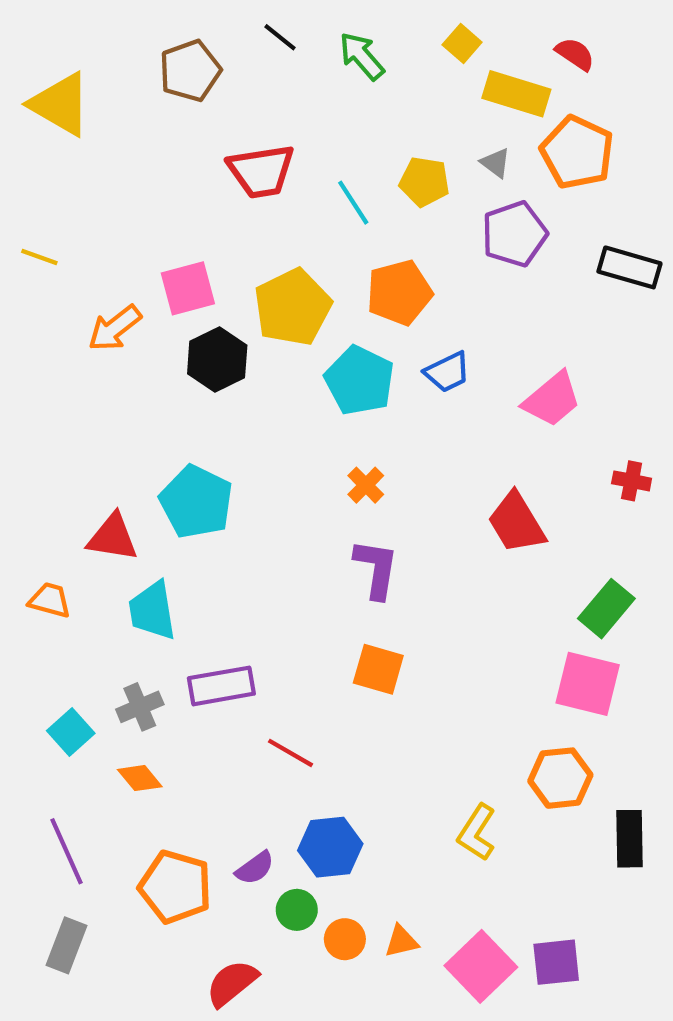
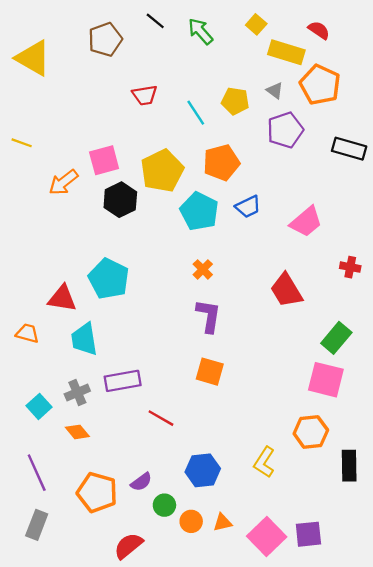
red trapezoid: (261, 171) -> (145, 95), size x0.7
blue hexagon: (330, 847) -> (203, 470), moved

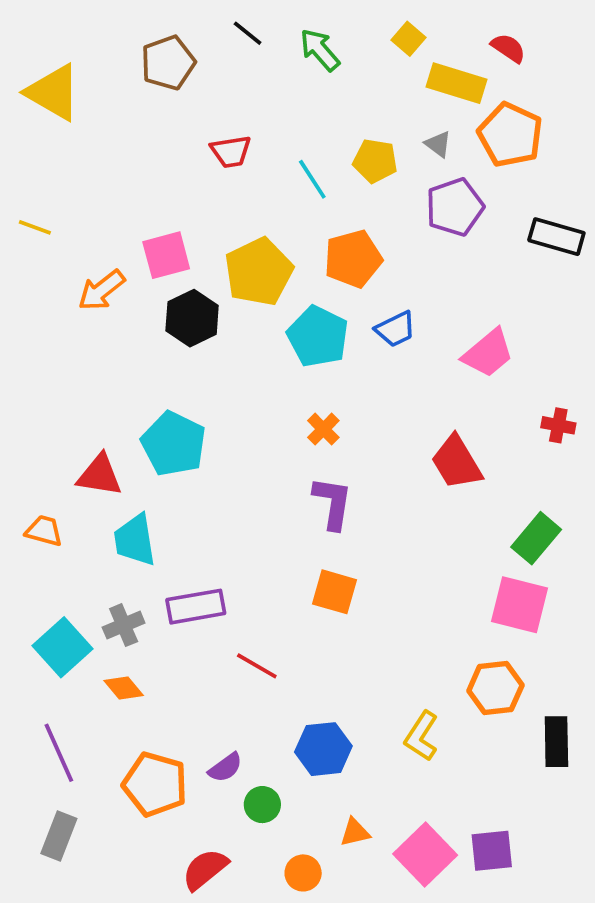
cyan square: (39, 406) -> (63, 647), size x1.4
orange circle: (191, 521) -> (303, 873), moved

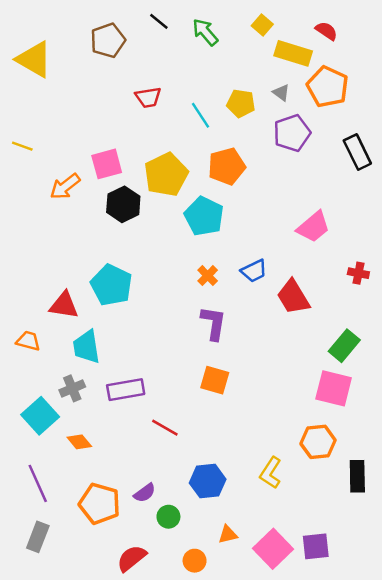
black rectangle: (556, 237) -> (357, 152), turned 48
blue trapezoid: (396, 329) -> (254, 271), moved
gray cross: (124, 625) -> (72, 388), moved

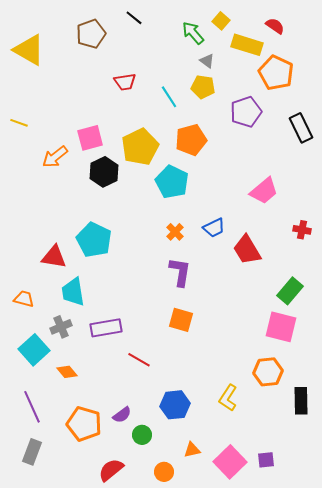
green arrow: (205, 32) -> (193, 33), moved
gray triangle: (281, 93) -> (207, 61), moved
orange trapezoid: (28, 341) -> (24, 299), moved
purple square: (316, 546) -> (266, 460), size x0.7

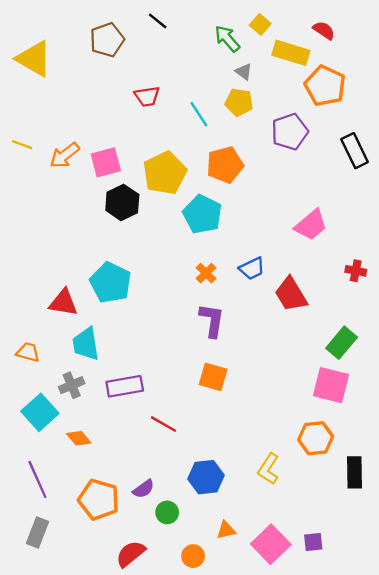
orange arrow: (55, 157) -> (65, 155), moved

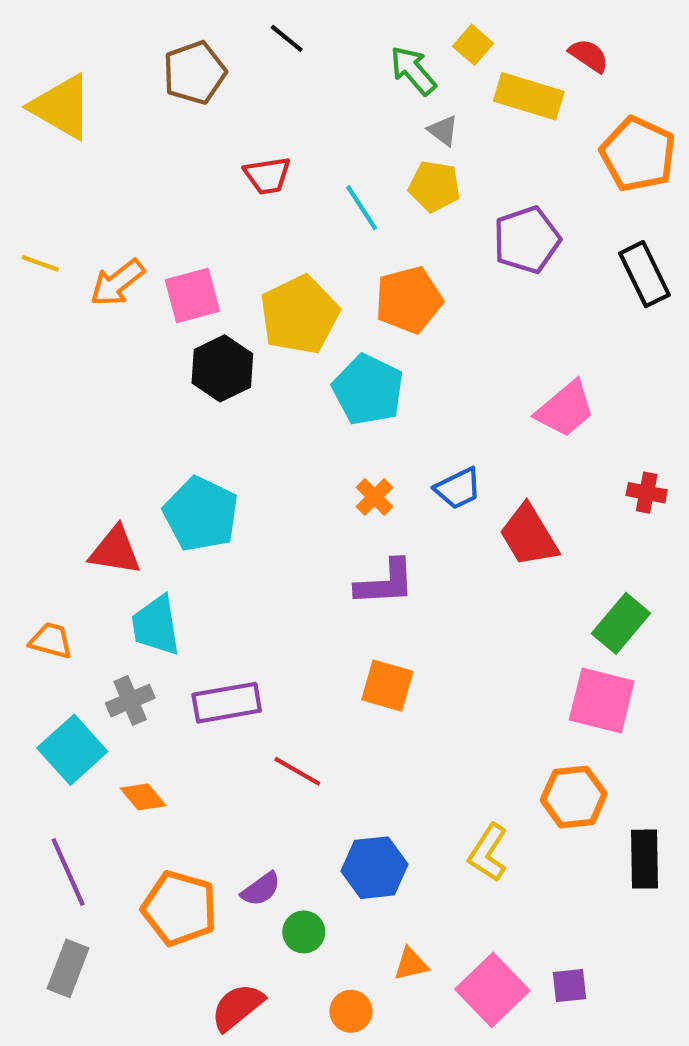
orange pentagon: (325, 86) -> (638, 154), moved
purple L-shape: (212, 320) -> (385, 583), turned 78

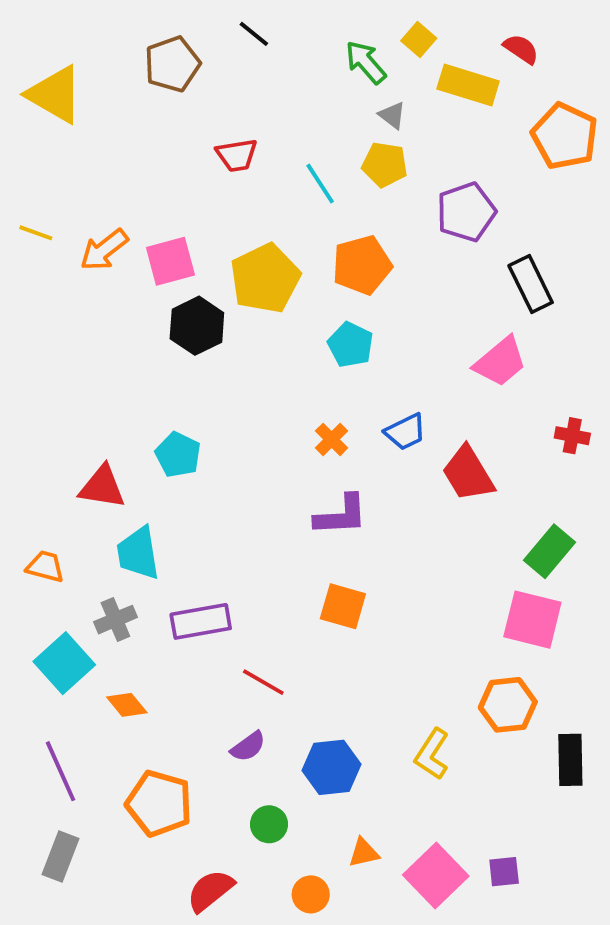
black rectangle: (645, 274) -> (531, 284), moved
cyan pentagon: (368, 390) -> (350, 345), moved, size x0.7
cyan pentagon: (201, 514) -> (178, 455), size x0.7
purple semicircle: (261, 889) -> (248, 747), moved

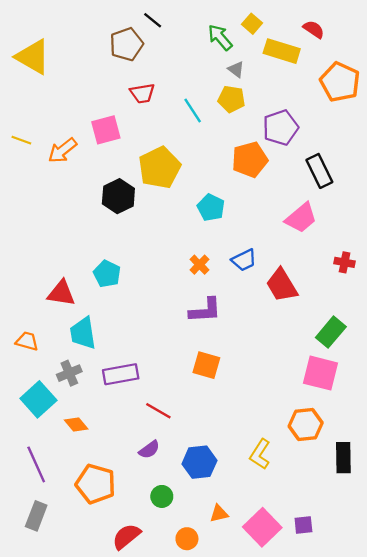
brown pentagon: (172, 64) -> (126, 44), moved
pink square: (170, 261) -> (106, 130), moved
orange pentagon: (362, 265) -> (250, 160), moved

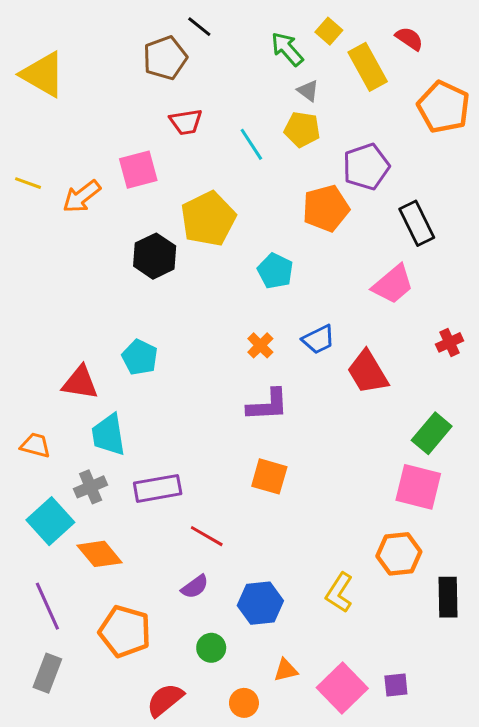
yellow rectangle: (282, 51) -> (368, 67), turned 44
red cross: (345, 262) -> (450, 342), turned -36
orange diamond: (76, 425) -> (99, 554), size x1.4

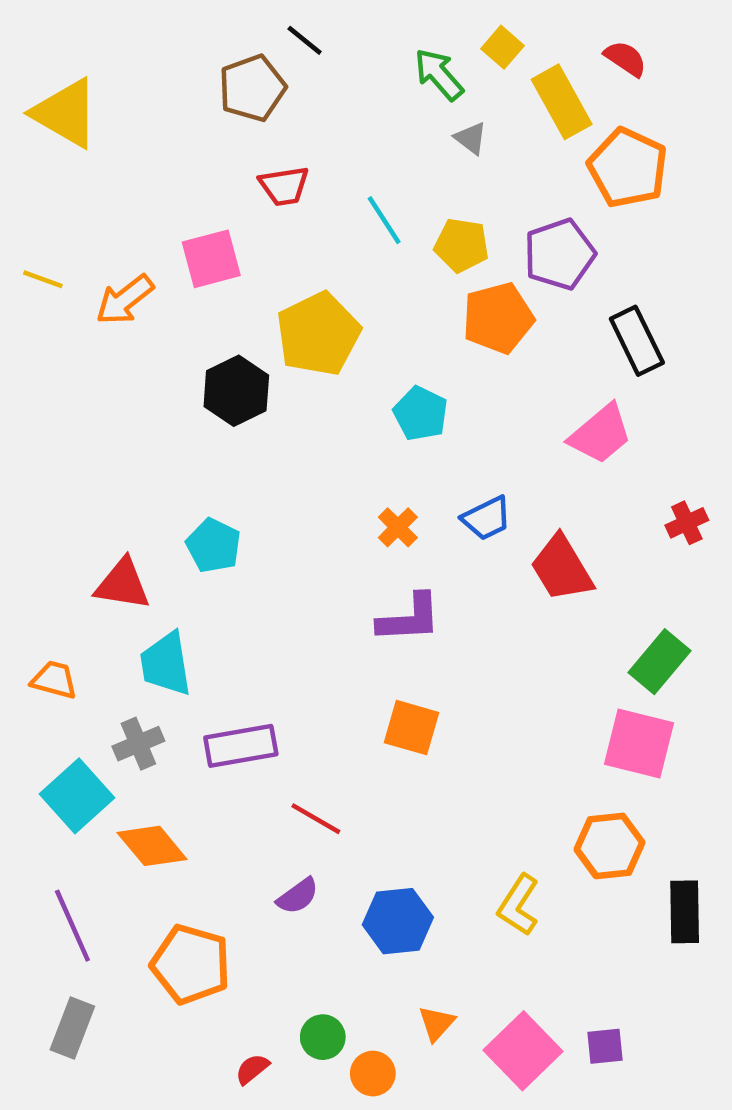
orange pentagon: (444, 107) -> (628, 168), moved
yellow pentagon: (302, 129) -> (462, 245), moved
green circle: (211, 648) -> (323, 1037), moved
orange triangle: (286, 670) -> (437, 1023), turned -35
red semicircle: (165, 700) -> (252, 1069), size x0.6

